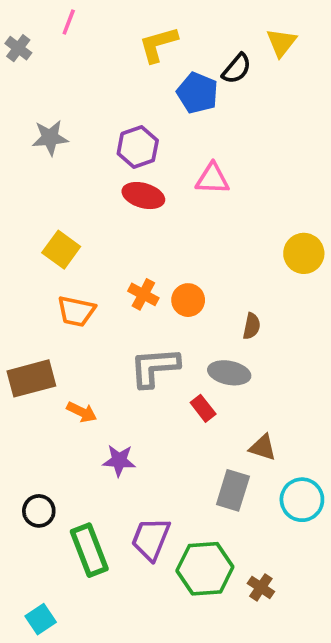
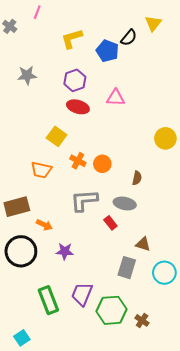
yellow L-shape: (158, 44) -> (72, 39), moved
yellow square: (61, 250) -> (57, 136), moved
black circle: (39, 511) -> (21, 251), moved, size x1.8

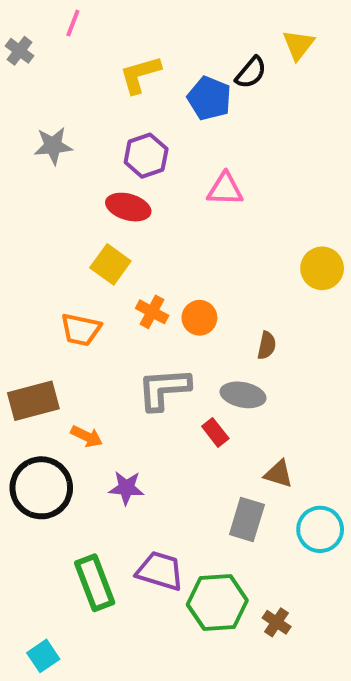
red ellipse: (78, 107) -> (128, 207), moved
purple trapezoid: (82, 294) -> (160, 571), turned 85

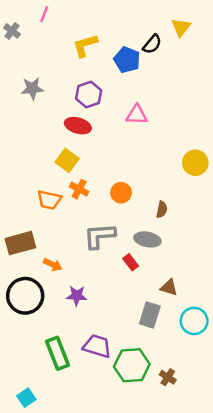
orange cross: (152, 312) -> (79, 189), moved

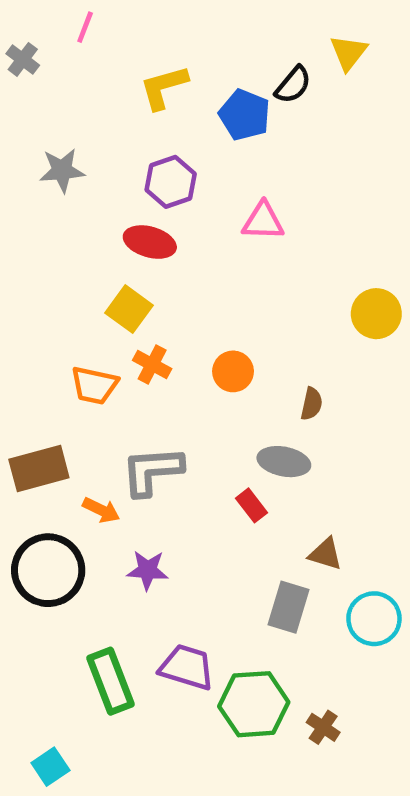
gray L-shape: (99, 236) -> (152, 471), moved

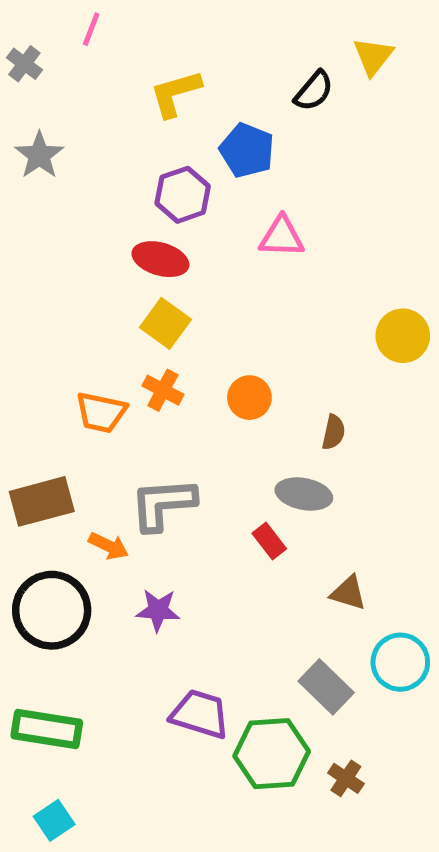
blue pentagon: (245, 115) -> (247, 150), moved
gray star: (62, 170) -> (39, 155), moved, turned -30
yellow square: (129, 309) -> (165, 323), moved
gray rectangle: (288, 607) -> (326, 687), moved, turned -63
green rectangle: (111, 681) -> (47, 729), moved, turned -60

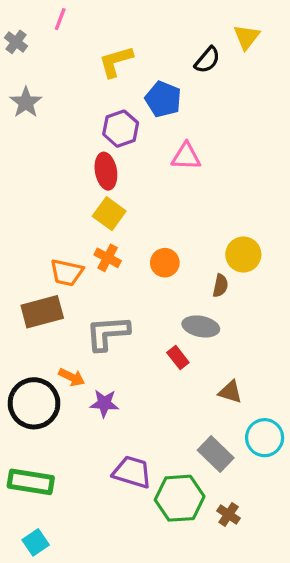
red ellipse: (160, 259) -> (106, 171), turned 64
yellow circle: (403, 336) -> (243, 255), moved
brown rectangle: (42, 501) -> (42, 312), moved
orange arrow: (109, 546) -> (72, 377), moved

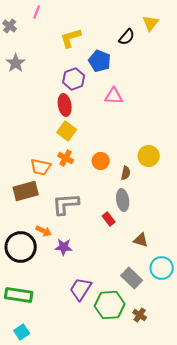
brown semicircle: (220, 286) -> (126, 173), moved
gray ellipse: (201, 326) -> (123, 200), turned 70
purple trapezoid: (132, 472) -> (81, 289), turned -75

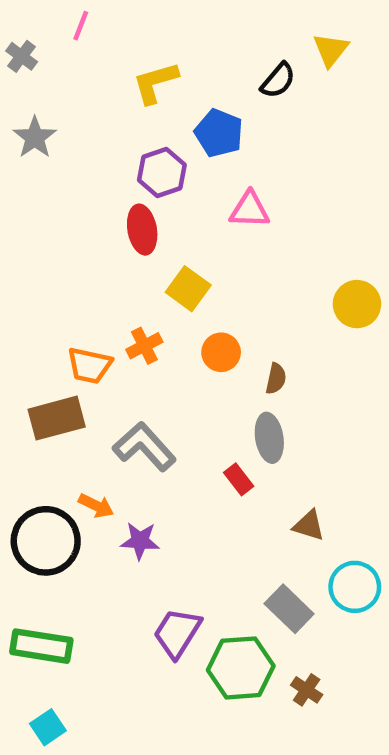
yellow square: (67, 131) -> (188, 289), moved
yellow circle: (149, 156) -> (357, 304), moved
orange cross: (66, 158) -> (144, 346), turned 35
gray L-shape: (66, 204) -> (144, 447), turned 52

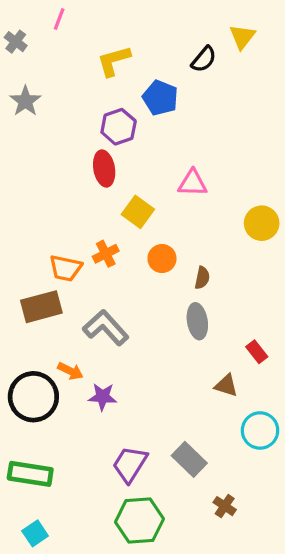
pink triangle: (250, 210) -> (193, 183), moved
red rectangle: (239, 479) -> (257, 352), moved
gray rectangle: (289, 609) -> (189, 459), moved
green hexagon: (241, 668) -> (139, 520), moved

